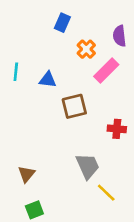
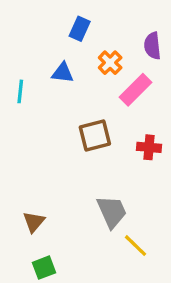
blue triangle: (48, 80) -> (63, 73), moved
red cross: (117, 129) -> (149, 147), moved

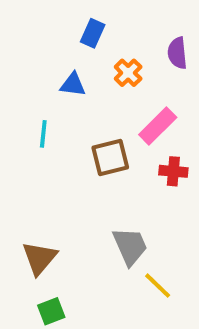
pink rectangle: (135, 90) -> (158, 126), moved
cyan line: (20, 91) -> (43, 134), moved
brown triangle: (34, 222) -> (39, 258), size x1.4

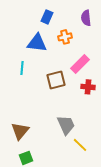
purple semicircle: (177, 53) -> (86, 18), moved
orange cross: (128, 73) -> (65, 37), turned 32
blue triangle: (73, 85) -> (37, 43), size x1.5

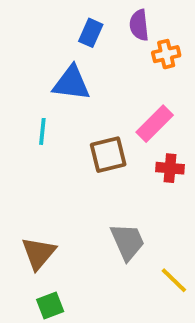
purple semicircle: (86, 18) -> (139, 25), moved
orange cross: (65, 37) -> (166, 54), moved
yellow line: (80, 145) -> (174, 280), moved

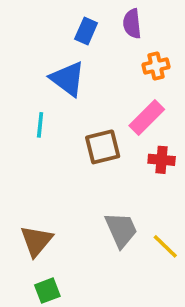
orange cross: (166, 54) -> (156, 66), moved
blue triangle: (71, 83) -> (68, 79), turned 30
yellow line: (174, 280) -> (165, 246), moved

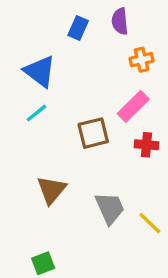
blue triangle: (68, 79) -> (40, 71), moved
cyan line: (40, 125) -> (36, 113), turned 45
brown triangle: (36, 241) -> (51, 190), moved

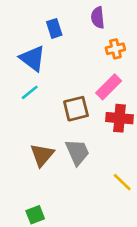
blue rectangle: (78, 28) -> (54, 28), moved, turned -42
red cross: (147, 145) -> (120, 118), size x1.4
gray trapezoid: (110, 208) -> (77, 152), moved

